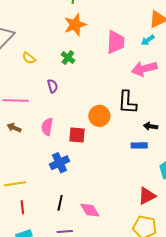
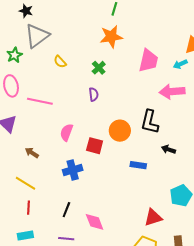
purple semicircle: (52, 86) -> (94, 94), moved
brown arrow: (14, 128) -> (32, 153), moved
blue rectangle: (139, 145) -> (138, 165), moved
yellow line: (15, 184) -> (25, 183), turned 30

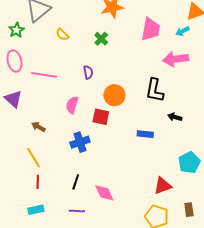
purple semicircle: (94, 94) -> (88, 72), moved
orange circle: (120, 131) -> (114, 95), moved
yellow line: (25, 183) -> (33, 158), turned 30

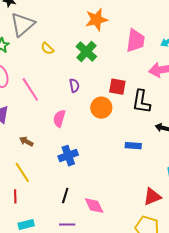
green cross: (101, 39) -> (86, 52), size x1.5
pink line: (44, 75) -> (30, 89), turned 50
red square: (101, 117) -> (117, 87), moved
red line: (38, 182) -> (15, 196), moved

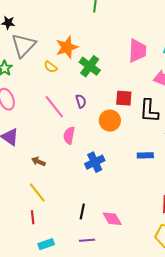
orange star: (96, 20) -> (67, 47), moved
pink line: (30, 89) -> (54, 107), moved
blue cross: (68, 156) -> (95, 162), moved

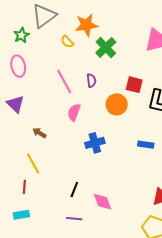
cyan rectangle: (46, 244) -> (21, 215), moved

